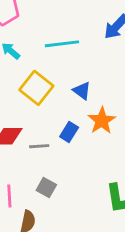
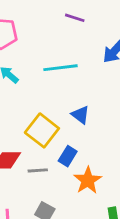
yellow square: (36, 88) -> (42, 130), moved
orange star: (102, 121) -> (88, 180), moved

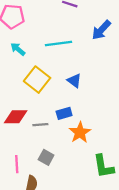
yellow square: (42, 130) -> (37, 80), moved
blue rectangle: (68, 156) -> (64, 113), turned 42

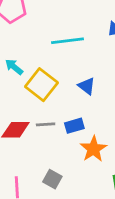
cyan arrow: (18, 49) -> (14, 67), moved
gray line: (40, 125) -> (46, 124), moved

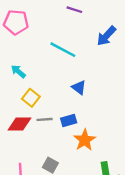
cyan line: (67, 41) -> (63, 50), turned 35
yellow square: (41, 85) -> (31, 98), moved, size x0.7

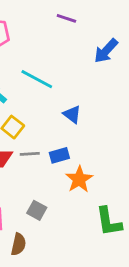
cyan line: (63, 50) -> (37, 79), moved

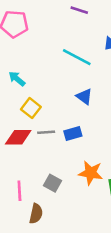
cyan line: (37, 79) -> (77, 57), moved
orange star: (79, 179) -> (91, 173), moved, turned -30

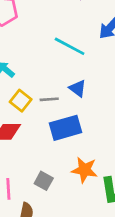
gray line: (46, 132) -> (49, 99), moved
blue rectangle: (73, 133) -> (65, 128), size x1.6

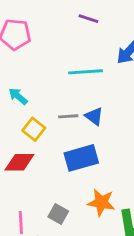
cyan line: (70, 46) -> (86, 72), turned -32
gray line: (49, 99) -> (68, 116), moved

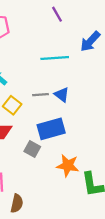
purple line: (88, 19) -> (57, 14), turned 42
gray square: (58, 214) -> (32, 149), moved

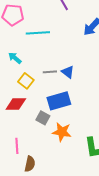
cyan line: (55, 58) -> (38, 33), moved
orange star: (68, 166) -> (62, 132), moved

